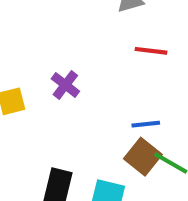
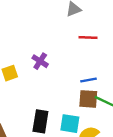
brown square: (143, 157) -> (88, 99), turned -30

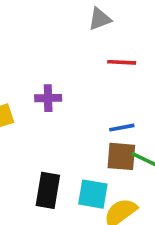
purple cross: (40, 61) -> (48, 98), turned -35

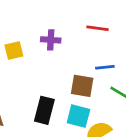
red line: (122, 62) -> (97, 28), moved
brown square: (121, 156) -> (82, 86), moved

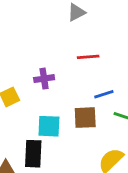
black rectangle: (44, 110) -> (33, 154), moved
cyan square: (78, 116) -> (49, 126), moved

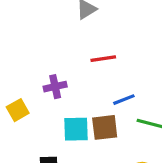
cyan square: (49, 126) -> (76, 129), moved

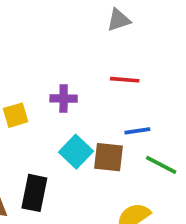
cyan square: (76, 129) -> (76, 152), turned 32

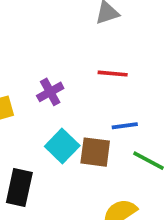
purple cross: (64, 99) -> (50, 92), turned -30

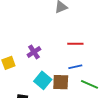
red line: (113, 74) -> (75, 44), moved

